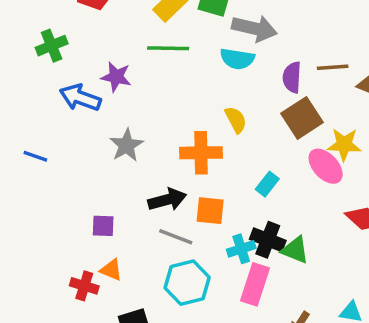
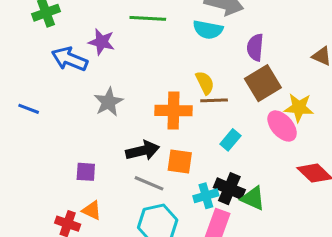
brown line: (333, 67) -> (214, 100), moved

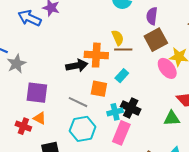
gray star: (109, 102) -> (16, 64), moved
cyan rectangle: (230, 140) -> (122, 76), moved
black arrow: (143, 151) -> (77, 66), moved
purple square: (86, 172) -> (37, 93), size x1.6
green triangle: (253, 198) -> (172, 118), moved, turned -30

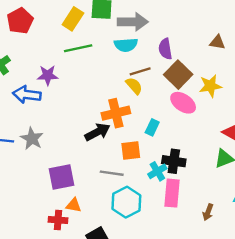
brown line: (123, 50) -> (140, 71), moved
gray star: (16, 64) -> (32, 139), moved
pink ellipse: (167, 68) -> (183, 103), moved

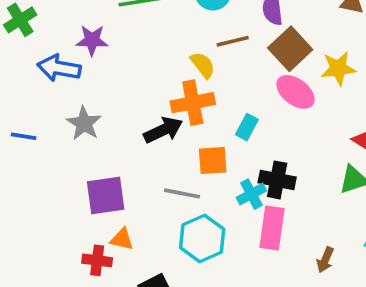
yellow semicircle: (134, 86) -> (203, 65), moved
gray star: (32, 139) -> (84, 123), moved

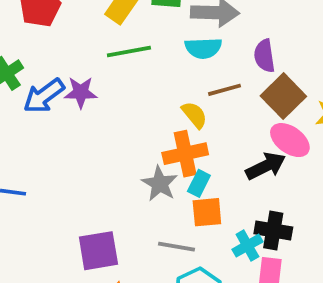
blue arrow: (59, 68) -> (44, 96), moved, turned -45
gray star: (84, 123) -> (160, 184), moved
cyan rectangle: (247, 127) -> (199, 183), moved
black arrow: (163, 130) -> (266, 166), moved

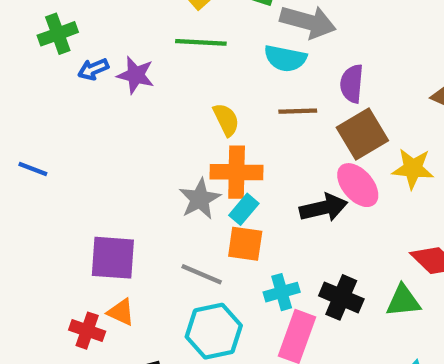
blue arrow: (44, 96) -> (93, 69), size x0.6
yellow semicircle: (194, 115) -> (226, 120), moved
black cross: (273, 230) -> (341, 297), moved

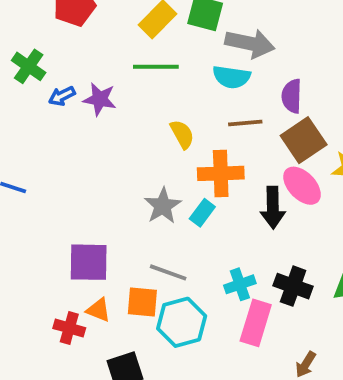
green cross: (58, 34) -> (29, 66), turned -32
orange cross: (237, 172) -> (221, 173), moved
black arrow: (323, 208) -> (273, 208), turned 105
orange square: (245, 244) -> (142, 302), moved

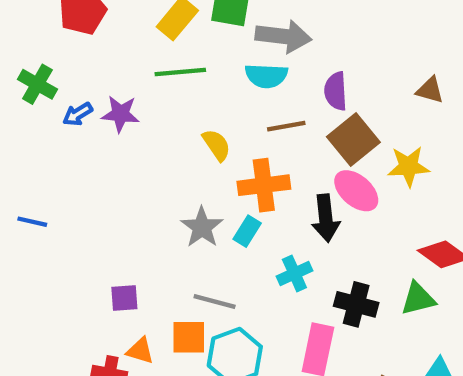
purple square: (89, 262) -> (124, 298), size x0.6
cyan cross: (240, 284) -> (294, 273), moved

